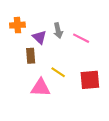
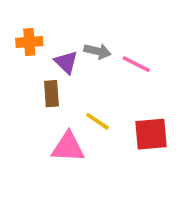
gray arrow: (58, 31) -> (98, 51), turned -64

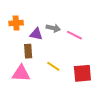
purple triangle: (66, 62) -> (36, 34), turned -32
pink triangle: (68, 147) -> (21, 73), moved

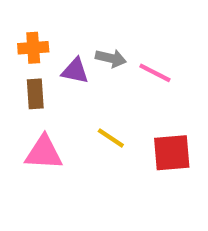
brown rectangle: (28, 51) -> (35, 94), moved

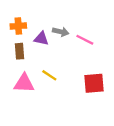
yellow line: (111, 138) -> (49, 75), moved

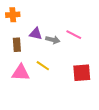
orange cross: (18, 26) -> (13, 15), moved
gray arrow: (61, 32) -> (53, 40), moved

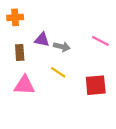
pink line: (74, 35) -> (100, 41), moved
yellow line: (43, 66) -> (58, 72), moved

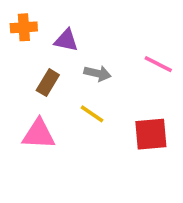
purple triangle: (42, 40) -> (66, 40), moved
brown rectangle: (20, 52) -> (48, 83), moved, turned 35

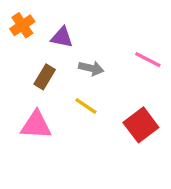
orange cross: (24, 27) -> (22, 25), turned -30
red square: (151, 134) -> (141, 125), turned -32

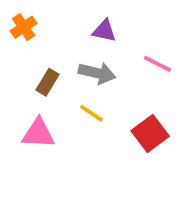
purple triangle: (62, 37) -> (104, 31), moved
gray arrow: (91, 68) -> (97, 73), size x1.4

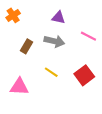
yellow line: (91, 113) -> (51, 72), moved
pink triangle: (38, 133) -> (19, 87), moved

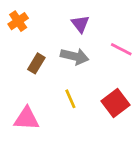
purple triangle: (58, 18) -> (80, 24), turned 40
yellow line: (51, 72) -> (70, 99), turned 32

